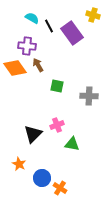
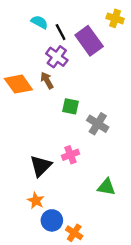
purple cross: (27, 46) -> (57, 57), moved, turned 30
gray cross: (89, 96) -> (98, 124), moved, turned 30
green triangle: (72, 144) -> (106, 187), moved
orange star: (19, 164) -> (36, 201), moved

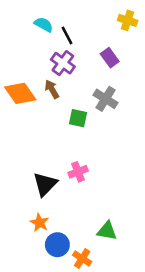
purple rectangle: (89, 41) -> (110, 58), moved, size x0.6
gray cross: (98, 124) -> (106, 99), moved
green triangle: (106, 187) -> (107, 231), moved

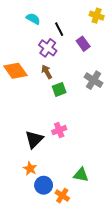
black line: (67, 36) -> (59, 29), moved
brown arrow: (52, 89) -> (47, 72), moved
gray cross: (106, 99) -> (93, 80), moved
green square: (78, 118) -> (59, 89), turned -32

